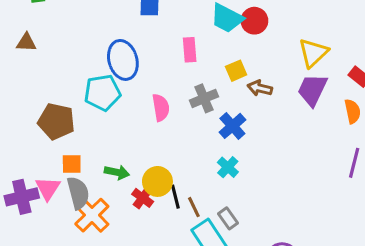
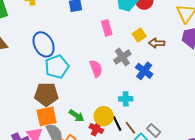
blue ellipse: (123, 60) -> (44, 44), moved
brown pentagon: (56, 121) -> (46, 94), moved
orange square: (72, 164) -> (47, 116), size x1.5
cyan cross: (228, 167) -> (126, 99), moved, turned -32
green arrow: (117, 172) -> (77, 116), turned 35

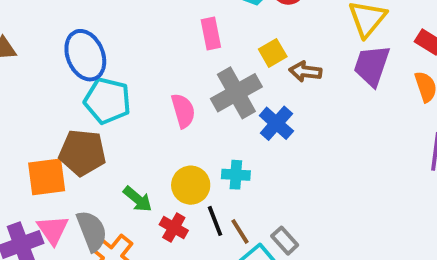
gray cross: (122, 57) -> (236, 93), size x1.4
cyan pentagon: (57, 67) -> (107, 101), turned 30
orange square: (47, 116) -> (47, 177), moved
yellow circle: (104, 116) -> (191, 185), moved

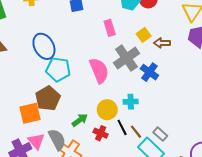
pink semicircle: (183, 111) -> (99, 71), size x1.4
brown pentagon: (82, 153) -> (48, 98), turned -30
green arrow: (138, 199) -> (80, 120), turned -70

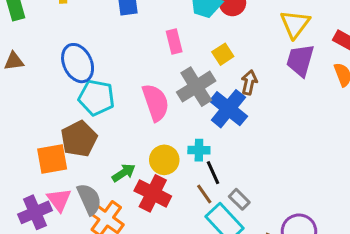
brown arrow: (162, 43) -> (249, 82), moved, turned 98
blue cross: (149, 72) -> (228, 109), size x1.4
black line: (122, 127) -> (213, 173), moved
red cross: (101, 133) -> (153, 193), size x1.6

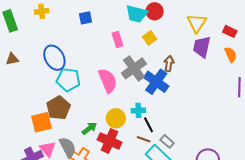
yellow square: (223, 54) -> (150, 38), moved
brown line: (204, 194) -> (144, 139), turned -32

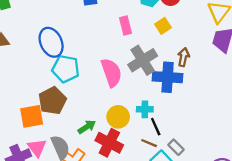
blue cross: (156, 82) -> (168, 77), turned -35

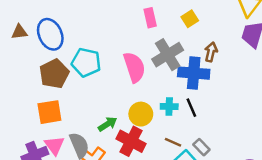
blue ellipse: (51, 42) -> (50, 34), moved
brown pentagon: (52, 101) -> (54, 74), moved
black line: (156, 127) -> (191, 108), moved

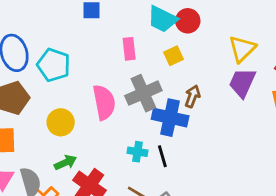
cyan pentagon: (86, 62) -> (54, 65), moved
yellow circle: (141, 114) -> (61, 122), moved

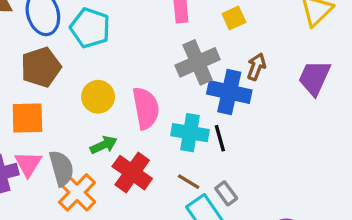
purple trapezoid: (242, 83) -> (314, 78), moved
pink semicircle: (104, 102) -> (146, 108), moved
cyan cross: (138, 152) -> (190, 133), size x1.5

